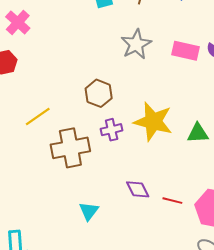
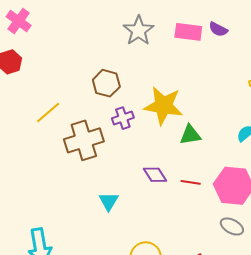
green triangle: (198, 133) -> (190, 135), moved

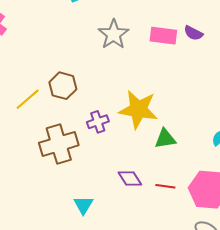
brown hexagon: (106, 83) -> (63, 86), moved
yellow line: (48, 113) -> (28, 99), moved

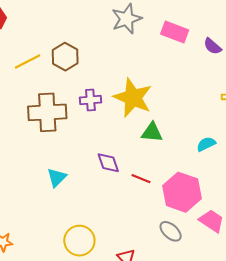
purple semicircle: (193, 33) -> (213, 46), moved

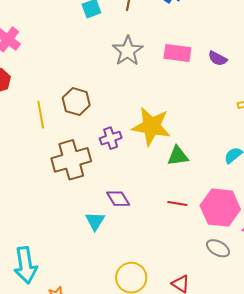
yellow line: (28, 61) -> (41, 115), turned -60
purple diamond: (108, 163) -> (118, 199), moved

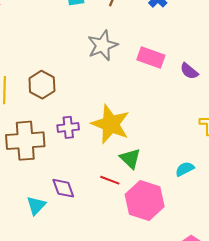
green triangle: (178, 156) -> (130, 158), turned 40
red line: (177, 203) -> (110, 180), moved
pink hexagon: (220, 208) -> (145, 200), moved

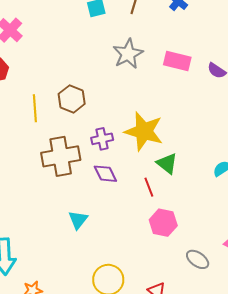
red line: (110, 180) -> (149, 187), turned 54
purple diamond: (63, 188) -> (105, 174), moved
pink hexagon: (145, 200) -> (163, 223), moved, size x0.7

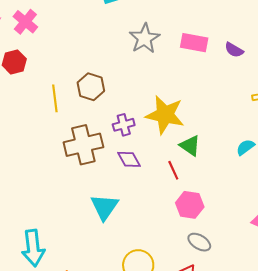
cyan triangle: (78, 220) -> (104, 207), size x1.4
gray ellipse: (198, 259) -> (199, 242), moved

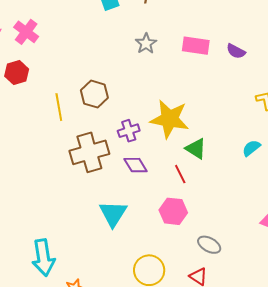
gray star: (145, 38) -> (146, 44), size x0.7
pink hexagon: (190, 205) -> (173, 211), moved

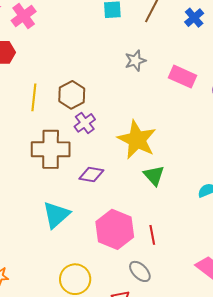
purple cross: (129, 131) -> (85, 123), moved, turned -35
purple diamond: (136, 165) -> (91, 174), turned -65
red line: (180, 174) -> (152, 235), moved
pink hexagon: (173, 211) -> (115, 229), size x1.4

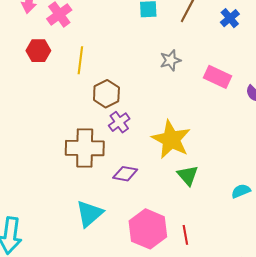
yellow line: (34, 97) -> (80, 60), moved

